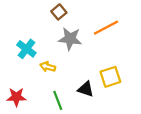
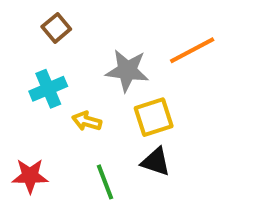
brown square: (59, 12) -> (56, 28), moved
cyan cross: (26, 49) -> (48, 89), turned 30
yellow square: (110, 77) -> (154, 117), moved

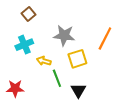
orange line: (192, 50) -> (105, 38), moved, turned -35
black triangle: (156, 162) -> (78, 90), moved, turned 42
green line: (105, 182) -> (57, 78), moved

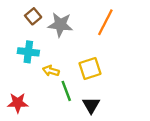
gray star: (64, 35) -> (60, 25), moved
orange line: (105, 38) -> (105, 22), moved
cyan cross: (24, 45) -> (28, 52), turned 30

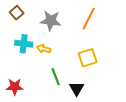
brown square: (33, 16) -> (17, 13), moved
yellow square: (90, 68) -> (88, 58), moved
yellow arrow: (51, 71) -> (44, 49), moved

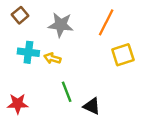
yellow square: (88, 58) -> (123, 55), moved
black triangle: (77, 89) -> (92, 106), turned -35

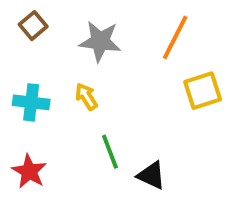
cyan cross: (28, 52) -> (31, 102), moved
yellow arrow: (52, 58) -> (86, 97), turned 42
red star: (18, 104) -> (29, 171), turned 30

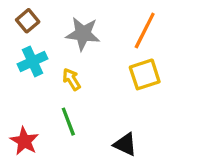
yellow square: (203, 91) -> (145, 74), moved
cyan cross: (31, 102) -> (33, 61), moved, turned -32
green line: (110, 152) -> (68, 122), moved

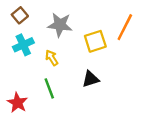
orange line: (145, 31) -> (125, 27), moved
yellow square: (145, 74) -> (95, 41), moved
black triangle: (125, 144) -> (91, 79), moved, turned -42

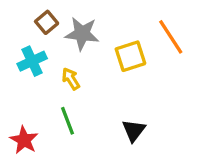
brown square: (20, 15) -> (47, 22), moved
orange line: (125, 27) -> (171, 37), turned -60
black triangle: (91, 79) -> (134, 130), moved, turned -36

